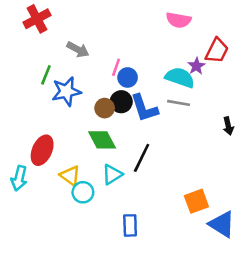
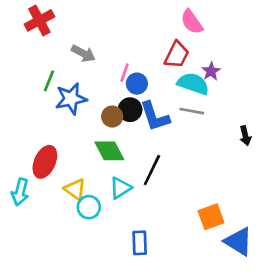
pink semicircle: (179, 20) -> (192, 22), turned 45
red trapezoid: (217, 51) -> (177, 55), moved

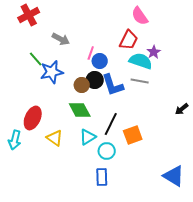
green line: (49, 81) -> (36, 59), turned -63
black arrow: (245, 136) -> (182, 109), moved, turned 64
cyan circle: (89, 207) -> (107, 151), moved
orange square: (211, 217) -> (133, 135), moved

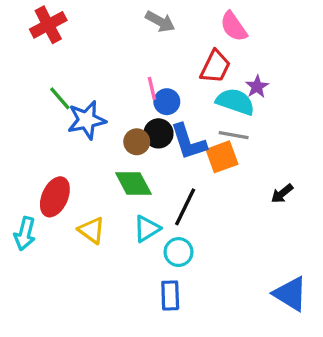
gray arrow: (61, 39) -> (160, 21), moved
pink line: (91, 53) -> (152, 88), turned -32
black arrow: (182, 109) -> (282, 194), moved
orange square: (133, 135) -> (222, 157), moved

